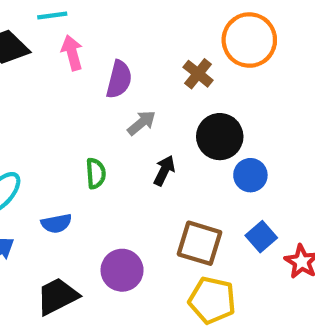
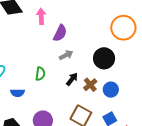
brown cross: (198, 74) -> (90, 85), moved
black circle: (220, 137) -> (104, 58), moved

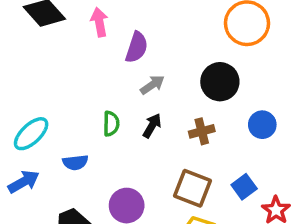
black arrow: (72, 79) -> (152, 126), moved
brown cross: (90, 85) -> (202, 131), turned 32
blue circle: (111, 90) -> (262, 125), moved

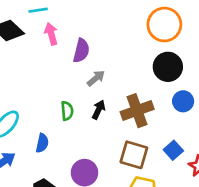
black circle: (220, 82) -> (168, 67), moved
brown cross: (202, 131) -> (137, 111), size x1.6
blue semicircle: (75, 162) -> (42, 143), turned -66

